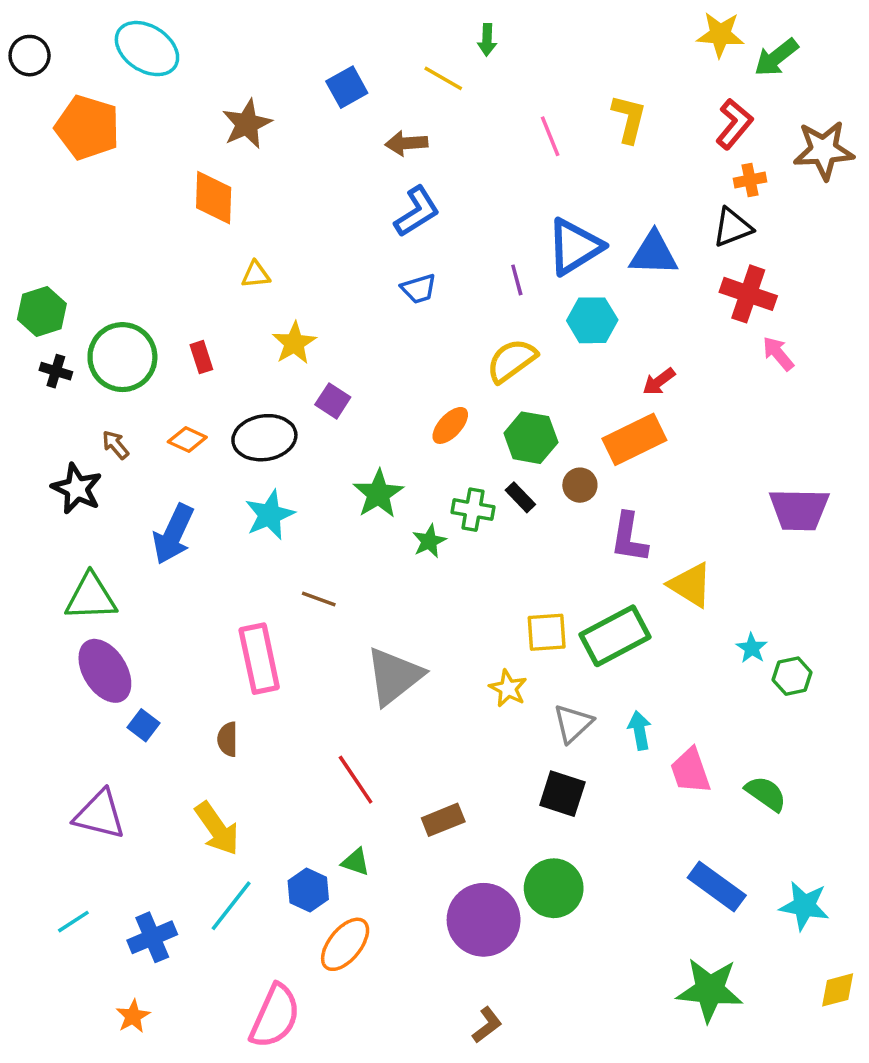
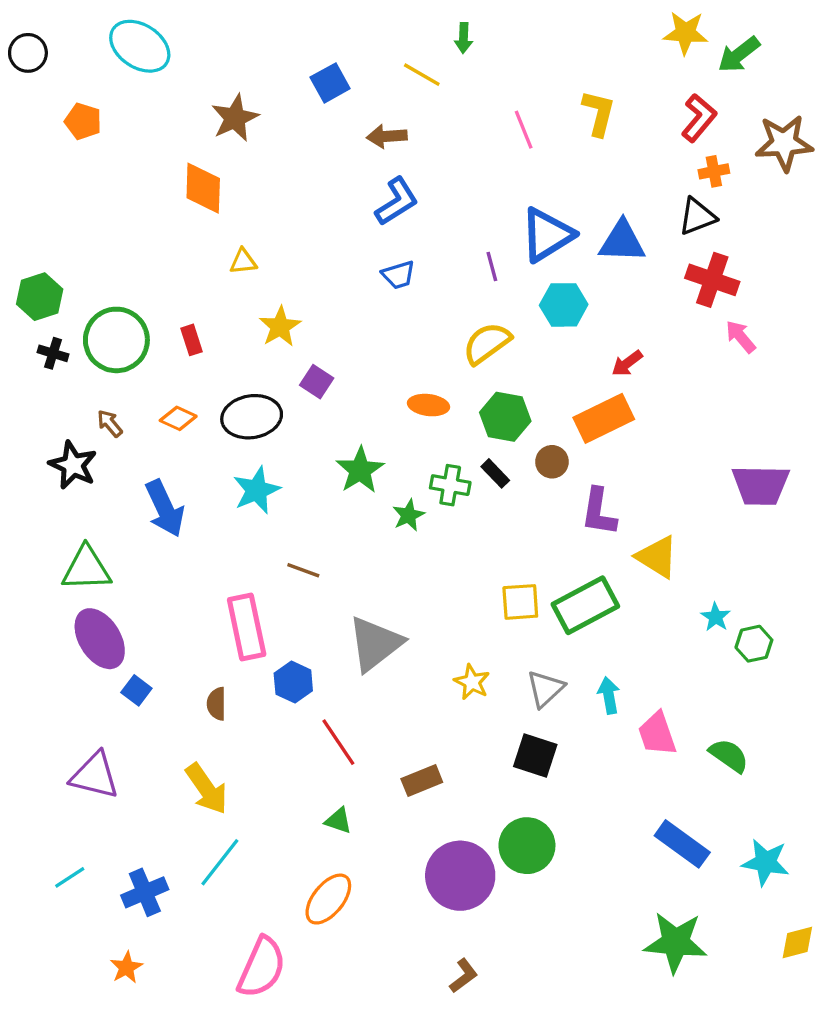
orange pentagon: (87, 127) -> (83, 121), size x0.6
orange ellipse: (450, 425) -> (428, 405), turned 54
blue arrow: (173, 534) -> (165, 509), turned -50
yellow star: (508, 688) -> (472, 682), moved
blue hexagon: (308, 890) -> (293, 682), moved

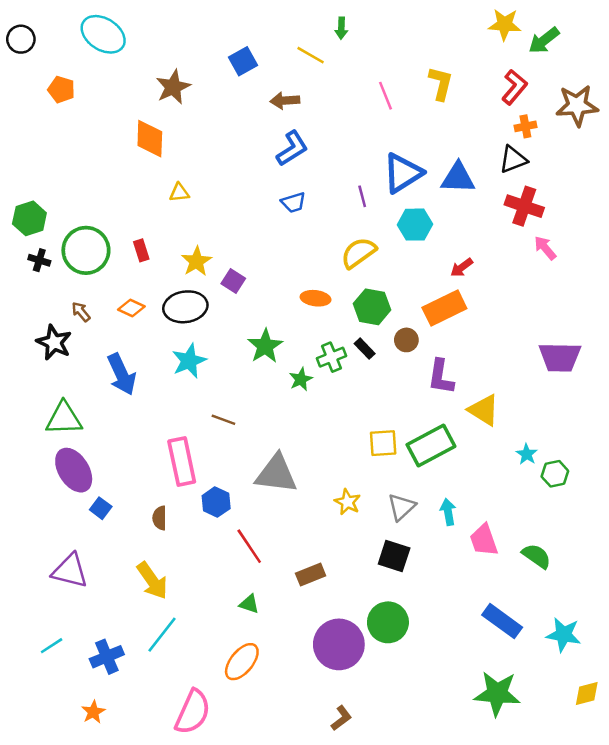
yellow star: (280, 327) -> (196, 261), moved
green cross: (450, 485) -> (331, 357), turned -32
gray triangle: (375, 644) -> (276, 474), turned 45

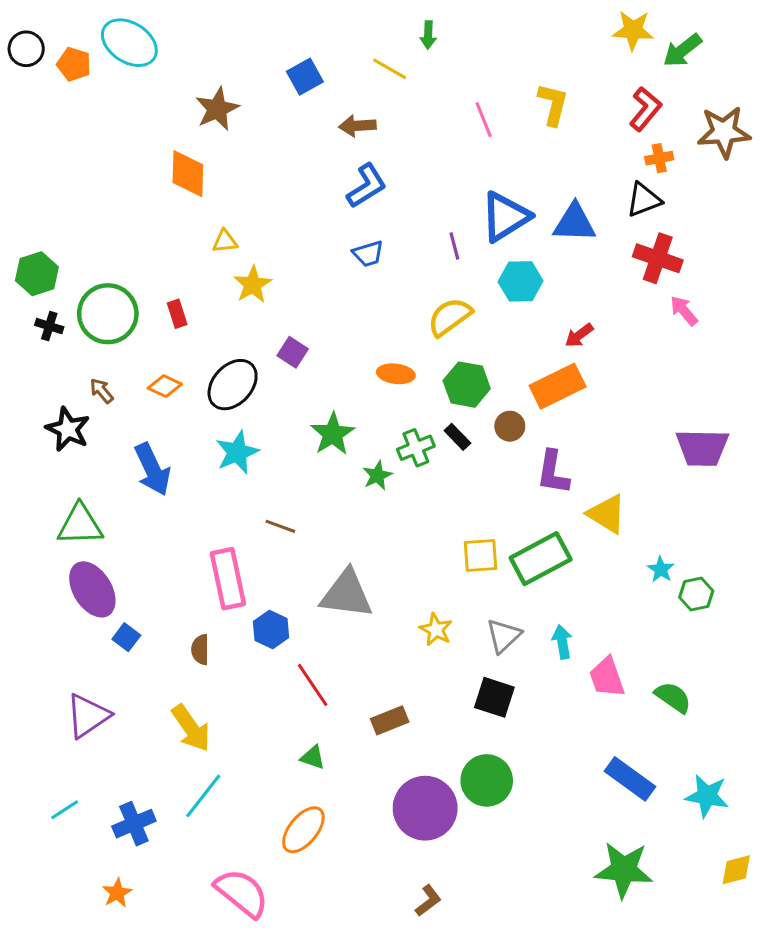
orange pentagon: (61, 90) -> (74, 64), moved
yellow star: (196, 261) -> (253, 284), moved
black ellipse: (185, 307) -> (233, 385), turned -39
purple triangle: (70, 571) -> (88, 716), turned -48
pink semicircle: (193, 712) -> (242, 893), turned -75

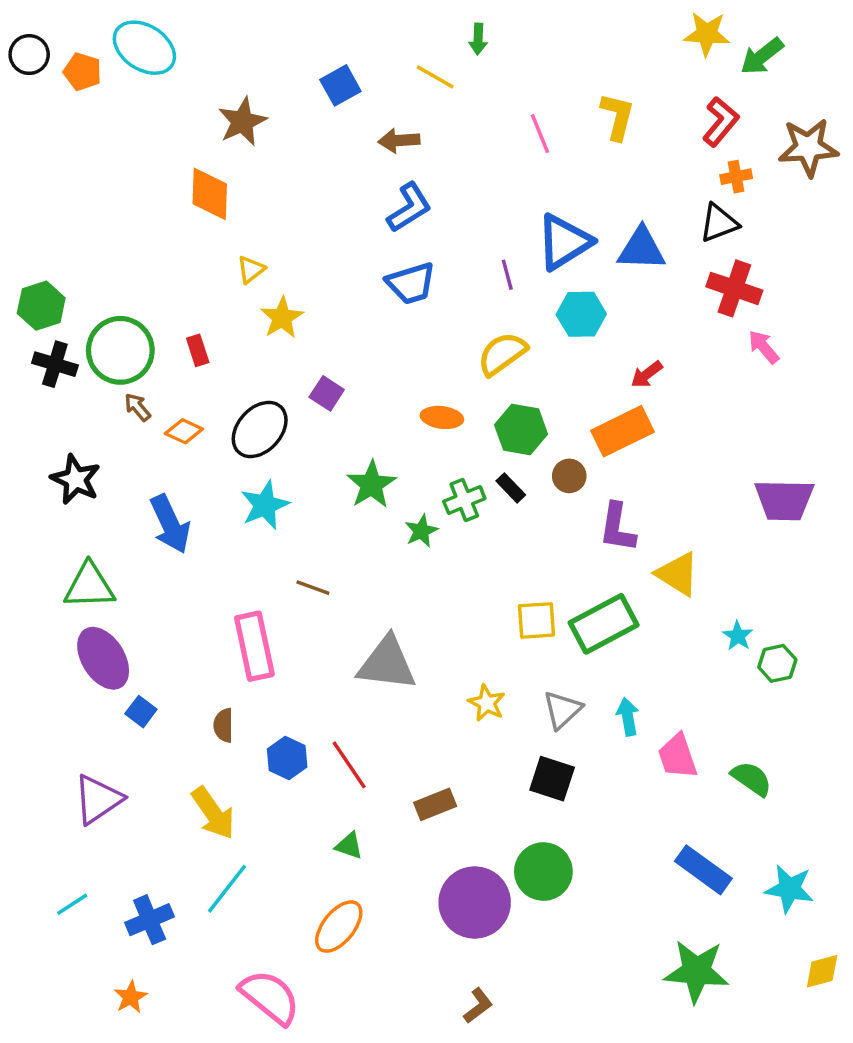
yellow triangle: (225, 241) -> (251, 270), turned -32
blue trapezoid: (368, 254) -> (411, 283), size x1.4
black cross: (49, 326) -> (55, 364), size x1.4
brown arrow: (102, 391) -> (138, 407), moved
blue hexagon: (271, 630) -> (287, 758), moved

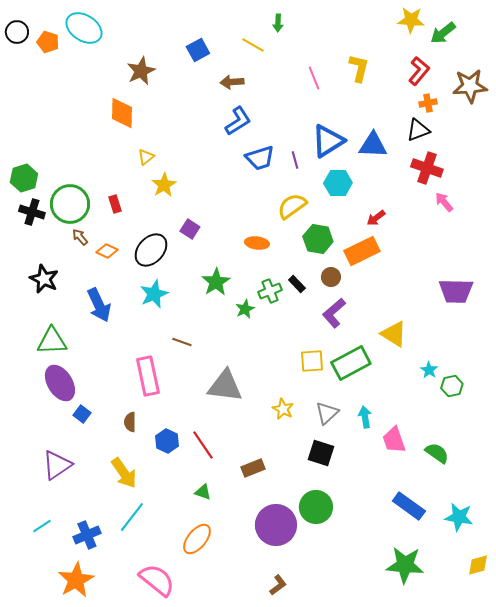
blue trapezoid: (411, 283) -> (260, 158), moved
green hexagon: (521, 429) -> (318, 239), moved
purple L-shape: (617, 528) -> (334, 313), moved, turned 40
orange star: (131, 997) -> (76, 580), size x1.8

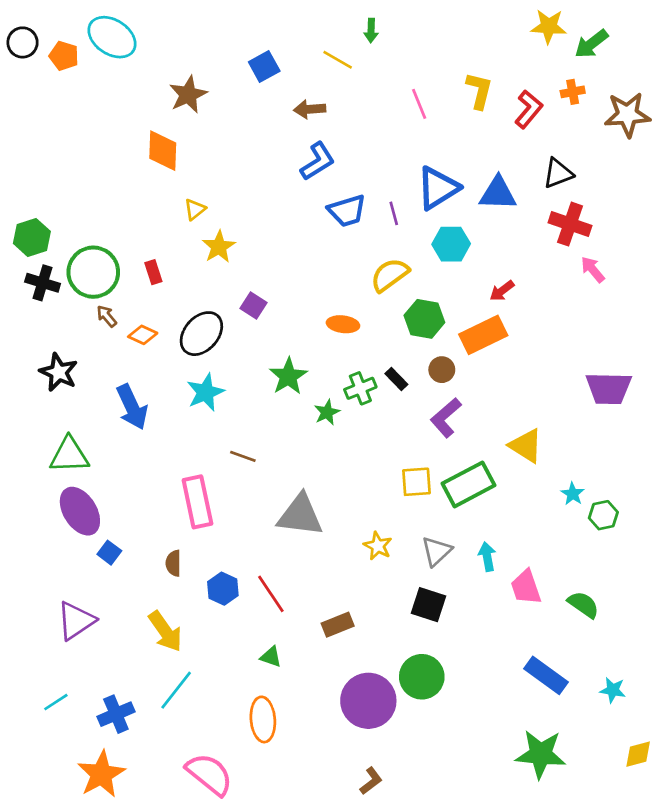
red L-shape: (419, 71) -> (529, 109), moved
orange cross: (428, 103) -> (573, 92), moved
cyan star: (459, 517) -> (613, 690), size x0.7
orange ellipse: (197, 539) -> (263, 719), turned -44

